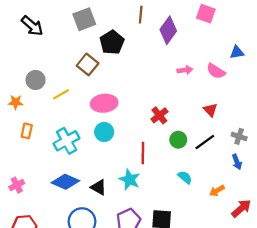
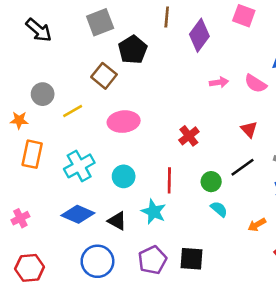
orange rectangle: (27, 131) -> (32, 154), size x1.5
cyan circle: (104, 132) -> (124, 176), moved
green circle: (178, 140) -> (211, 182), moved

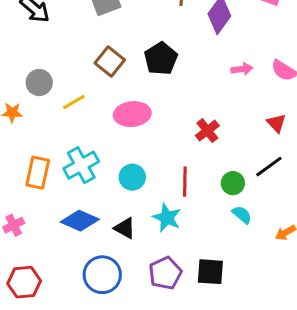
black pentagon: (133, 50) -> (161, 59), moved
orange rectangle: (32, 154) -> (38, 173), moved

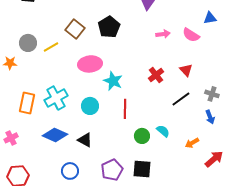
yellow line: (74, 102) -> (51, 47), moved
red cross: (207, 131) -> (156, 75), moved
green circle: (233, 183) -> (142, 136), moved
cyan star: (167, 218) -> (113, 81), moved
blue circle: (102, 275) -> (70, 171), size x0.7

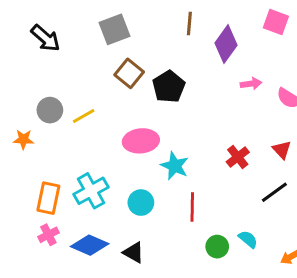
brown square: (75, 29) -> (129, 73), moved
pink arrow: (163, 34) -> (251, 84), moved
pink cross: (11, 138) -> (48, 235), moved

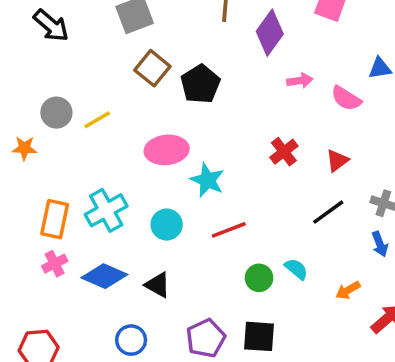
red triangle: (282, 150) -> (337, 161), turned 36
red cross: (238, 157) -> (284, 152), moved
red line: (192, 207) -> (229, 230), turned 68

